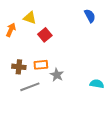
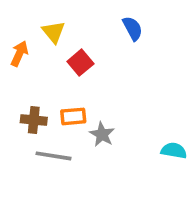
blue semicircle: (90, 16) -> (133, 28), moved
yellow triangle: (30, 18) -> (54, 32), turned 32
gray line: (30, 87) -> (54, 156), turned 30

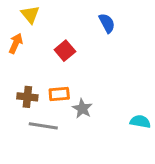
yellow triangle: (54, 32) -> (30, 14), moved

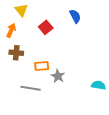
red square: (65, 51) -> (46, 27), moved
brown cross: (27, 97) -> (16, 53), moved

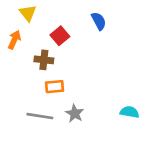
brown cross: (16, 53) -> (44, 60), moved
gray star: (58, 76) -> (75, 113), moved

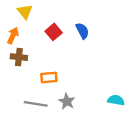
blue semicircle: (99, 21) -> (82, 31), moved
brown cross: (44, 60) -> (19, 57), moved

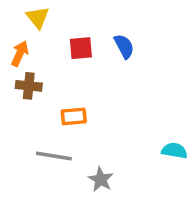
red square: (54, 32) -> (81, 48), turned 35
gray star: (67, 101) -> (101, 179), moved

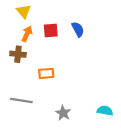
orange arrow: (20, 53) -> (27, 34), moved
cyan semicircle: (174, 151) -> (105, 111), moved
gray line: (54, 156) -> (21, 100), moved

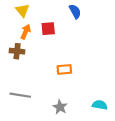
blue semicircle: (78, 29) -> (75, 11), moved
orange rectangle: (46, 73) -> (64, 69), moved

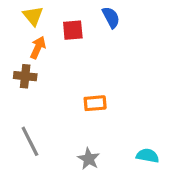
red square: (48, 29) -> (73, 30), moved
gray line: (20, 95) -> (30, 141), turned 54

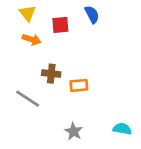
orange arrow: (38, 48) -> (32, 39), turned 84
brown cross: (25, 76) -> (51, 74), moved
gray line: (30, 141) -> (28, 99), moved, turned -30

